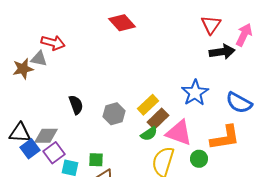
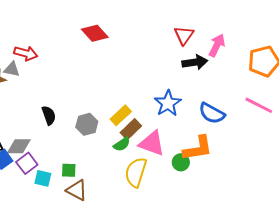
green circle: (199, 159) -> (181, 162), moved

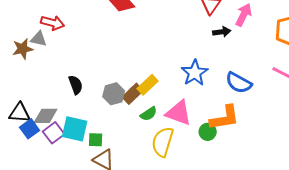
black arrow: (195, 62) -> (222, 32), size x0.7
brown rectangle: (131, 129) -> (133, 94), moved
cyan square: (43, 178) -> (75, 129), moved, size x1.5

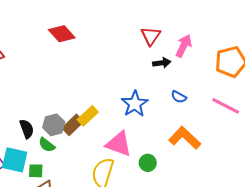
blue semicircle: (239, 83) -> (179, 97), moved, size x0.6
black semicircle: (76, 85) -> (27, 129), moved
green semicircle: (149, 114) -> (47, 145), moved, turned 72
orange L-shape: (225, 118) -> (185, 138), moved, turned -128

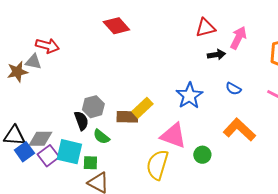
red triangle: (151, 36) -> (205, 28), turned 40
gray hexagon: (54, 125) -> (93, 107), moved
brown rectangle: (73, 125) -> (127, 117), turned 45

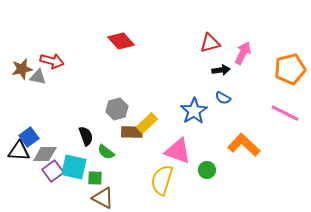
brown star: (17, 72) -> (22, 69), moved
blue semicircle: (233, 89) -> (223, 98), moved
gray hexagon: (93, 107) -> (117, 109), moved
blue square: (24, 152) -> (29, 137), moved

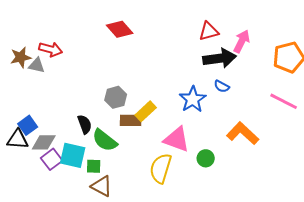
black arrow: (221, 70) -> (220, 58), size x1.8
green semicircle: (106, 152) -> (105, 140), size x1.5

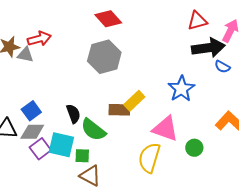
red arrow: (51, 49) -> (39, 39), turned -30
blue semicircle: (222, 86) -> (222, 67), moved
gray hexagon: (116, 97) -> (104, 57), moved, size x1.5
blue square: (28, 125) -> (31, 111), moved

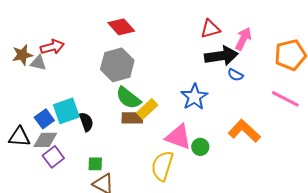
green semicircle: (93, 130) -> (128, 98), moved
cyan square: (61, 145) -> (66, 111), moved, turned -32
green circle: (194, 148) -> (200, 147), moved

